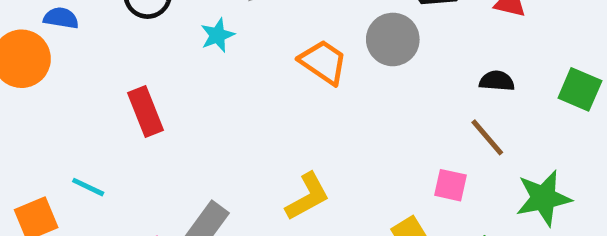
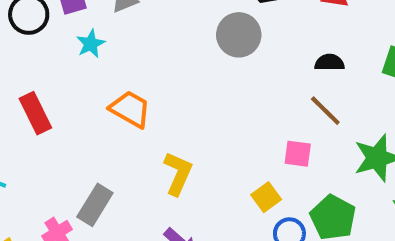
orange trapezoid: (323, 62) -> (130, 109), moved
yellow L-shape: (308, 197) -> (178, 173), turned -33

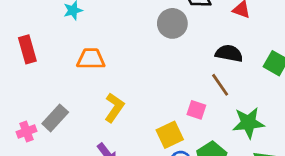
black semicircle: (329, 62) -> (229, 53), size x1.4
orange trapezoid: (130, 109) -> (91, 59), turned -40
yellow square: (266, 197) -> (170, 135), size x1.4

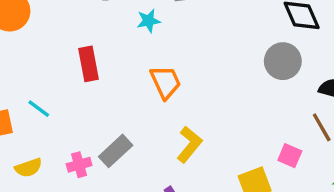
gray circle: (172, 23) -> (283, 61), moved
orange trapezoid: (91, 59) -> (166, 82), turned 60

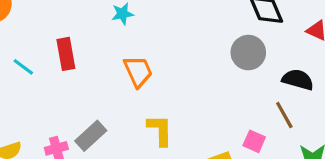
cyan line: (39, 109) -> (23, 67), moved
yellow L-shape: (189, 144) -> (160, 130), turned -40

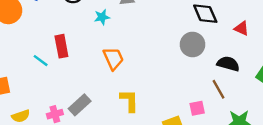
cyan line: (23, 67) -> (41, 61), moved
pink square: (254, 141) -> (197, 108), turned -35

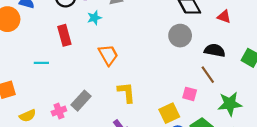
red rectangle: (61, 46) -> (64, 35), moved
cyan line: (41, 61) -> (41, 63), turned -32
pink square: (197, 108) -> (190, 94), turned 32

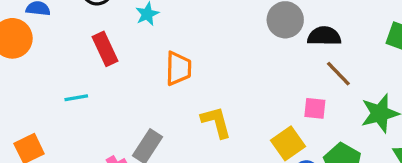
black semicircle: (215, 50) -> (324, 36), moved
orange trapezoid: (108, 55) -> (178, 68), turned 40

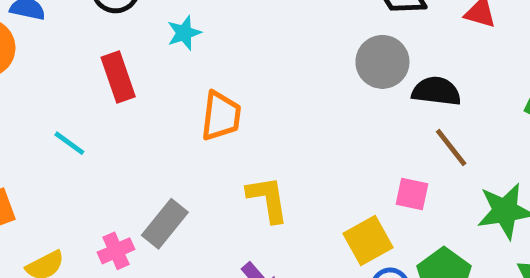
cyan line: (76, 98) -> (69, 143), turned 40

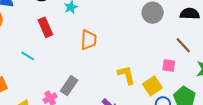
black semicircle: (436, 91) -> (190, 14), moved
yellow L-shape: (268, 199) -> (126, 75), moved

